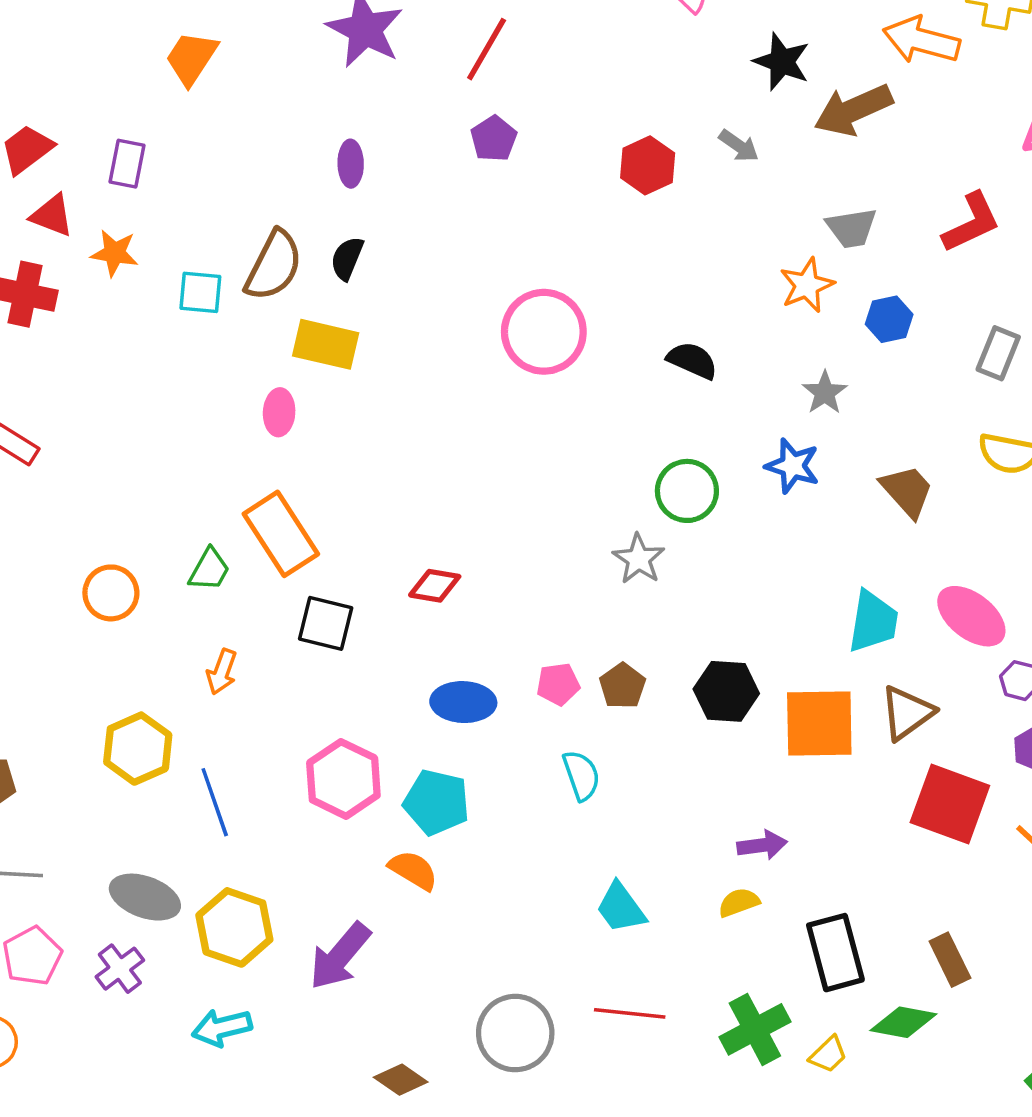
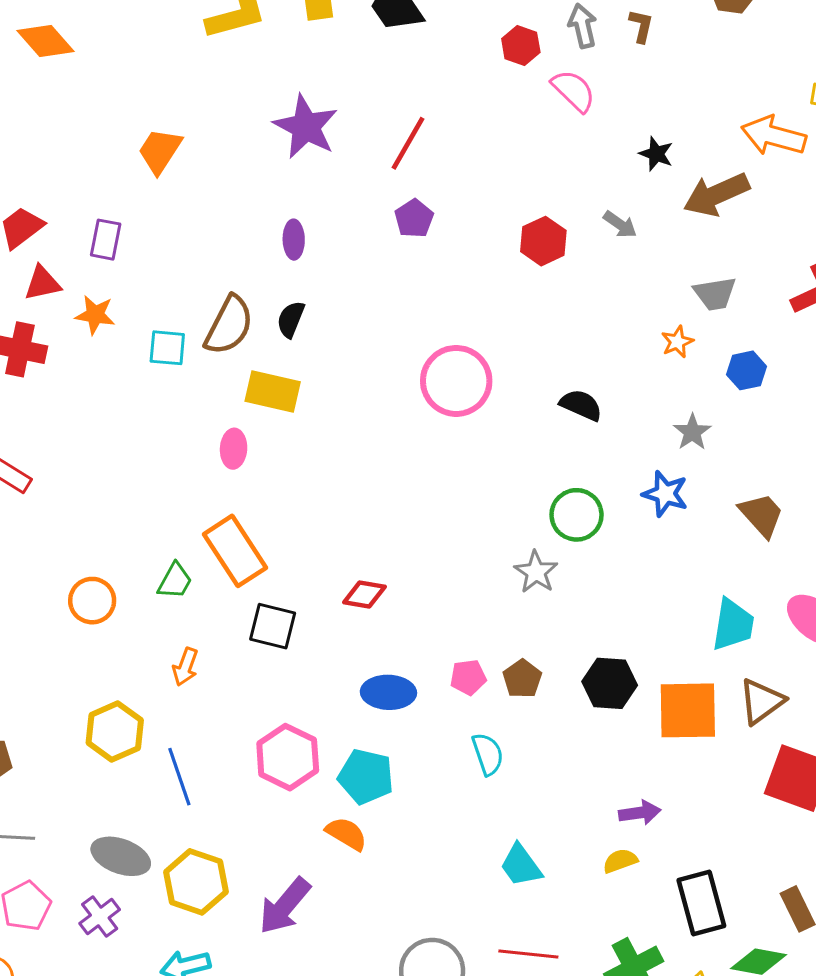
black star: (782, 62) -> (656, 154), size x0.7
red triangle: (52, 215) -> (42, 283), turned -33
orange star: (807, 285) -> (677, 342), size x0.7

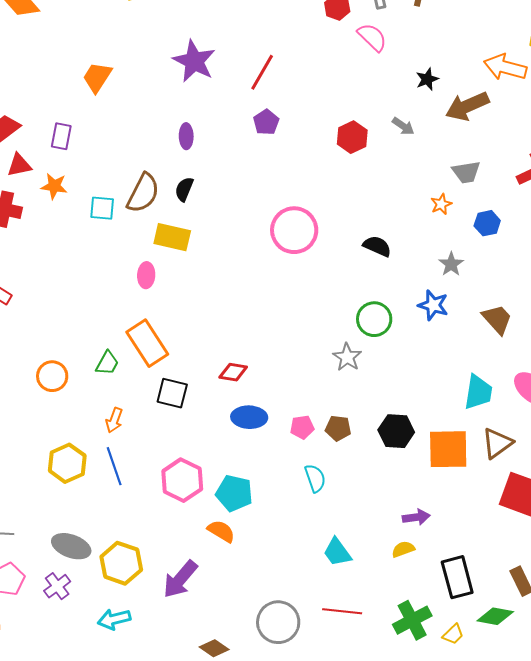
black star: (656, 154) -> (427, 79), turned 30
brown pentagon: (522, 679) -> (338, 428), turned -30
blue ellipse: (388, 692) -> (249, 417), moved
blue line: (179, 777) -> (114, 466), moved

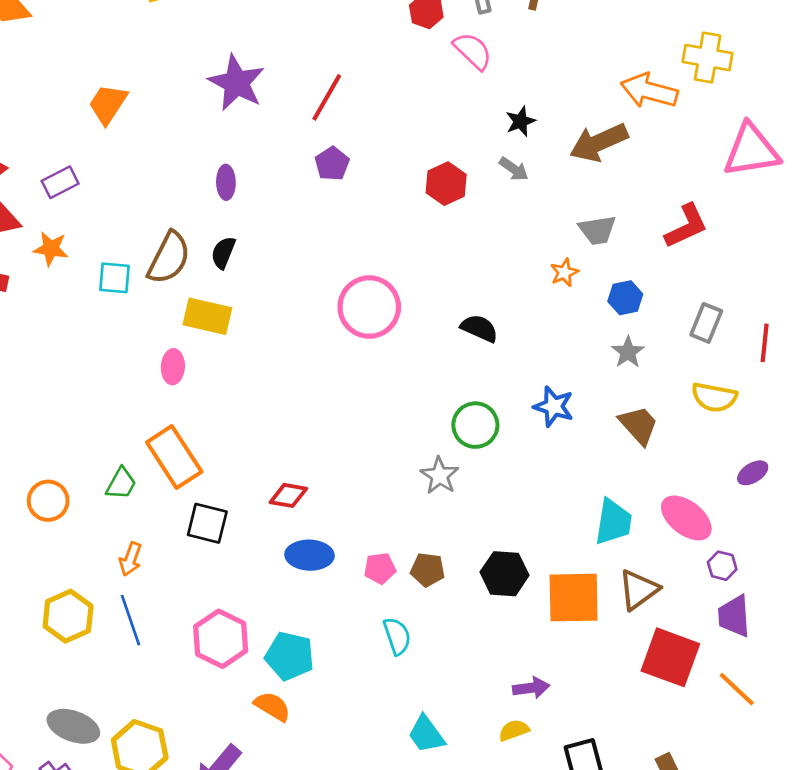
black star: (427, 79) -> (520, 121), moved
purple rectangle: (61, 136) -> (60, 182), turned 52
gray star: (451, 264) -> (628, 352), moved

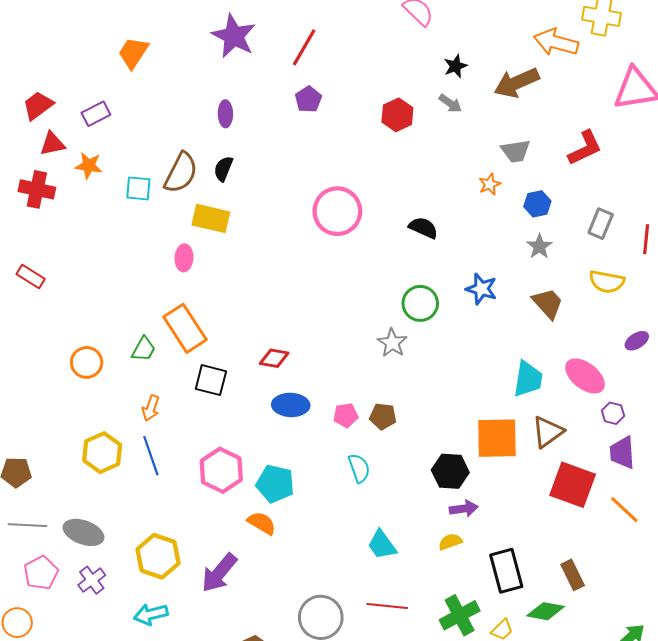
black hexagon: (505, 574) -> (450, 471), moved
gray ellipse: (73, 726) -> (83, 532), moved

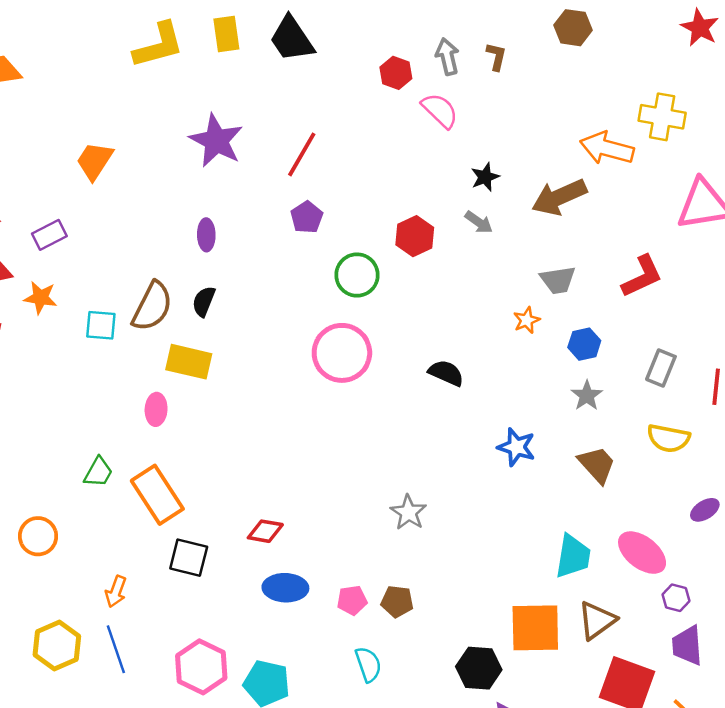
green circle: (420, 303) -> (357, 275), moved
green trapezoid: (144, 349) -> (98, 472), moved

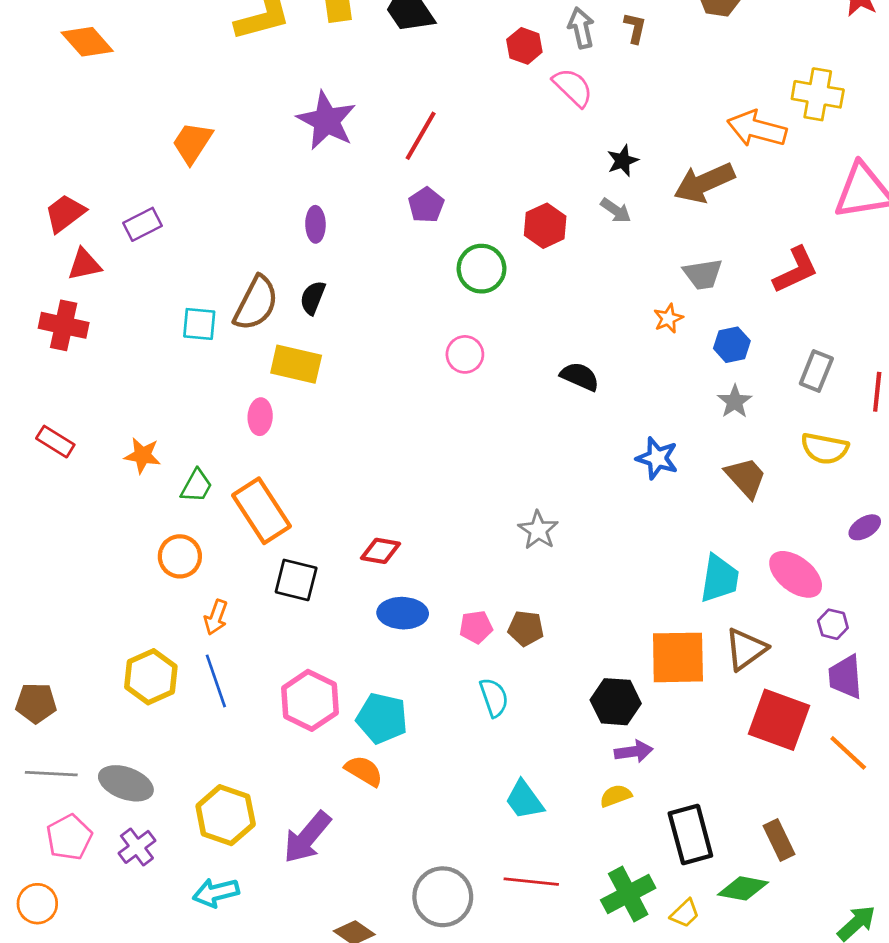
orange star: (41, 298) -> (143, 455), moved
pink circle: (342, 353) -> (465, 354), size x0.6
orange circle: (38, 536) -> (180, 556), moved

